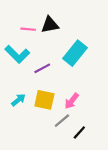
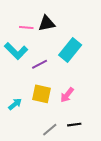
cyan arrow: (18, 100) -> (15, 104), moved
gray line: (62, 121) -> (50, 130), moved
black line: (79, 133) -> (74, 125), turned 40

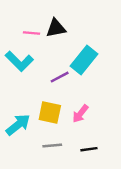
purple line: (40, 64) -> (60, 77), moved
cyan arrow: (15, 104) -> (18, 125), size x1.5
gray line: (50, 130) -> (52, 146), moved, turned 35

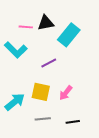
cyan rectangle: (84, 60) -> (69, 35), moved

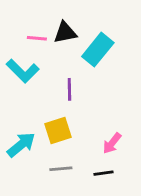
purple line: (49, 63) -> (69, 89), turned -63
yellow square: (41, 92) -> (58, 130), turned -30
pink arrow: (66, 93) -> (112, 143), moved

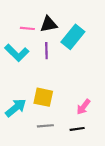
purple line: (69, 89) -> (46, 51), moved
yellow square: (58, 130) -> (43, 97), turned 30

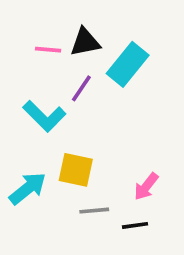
purple line: (46, 51) -> (81, 88), turned 35
cyan L-shape: (17, 53) -> (44, 116), moved
gray line: (45, 126) -> (94, 211), moved

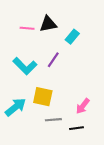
cyan rectangle: (128, 64) -> (72, 37), size x0.6
purple line: (81, 88) -> (53, 60), moved

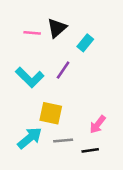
black triangle: (48, 24) -> (57, 28), turned -30
cyan arrow: (15, 107) -> (30, 138), moved

